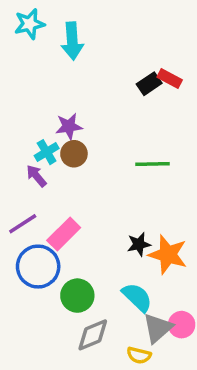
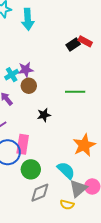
cyan cross: (47, 152) -> (12, 75), moved
pink rectangle: (64, 234) -> (23, 144), moved, turned -36
black star: (139, 244) -> (44, 115), moved
orange star: (168, 255) -> (84, 145), turned 30

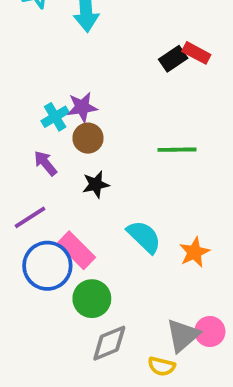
black star: (44, 115) -> (96, 184), moved
pink rectangle: (23, 144) -> (76, 250), turned -54
orange star: (84, 145) -> (194, 252), size x0.7
cyan semicircle: (66, 170) -> (144, 237), moved

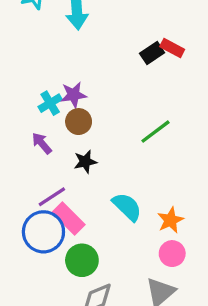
green line: (177, 150) -> (155, 132), turned -36
purple line: (30, 217) -> (52, 197), moved
pink circle: (210, 332) -> (172, 254), moved

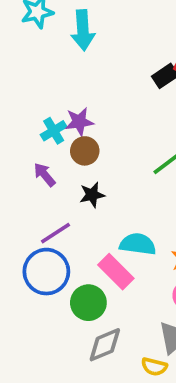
cyan semicircle: (127, 207) -> (138, 244), turned -36
pink rectangle: (69, 218) -> (116, 272), moved

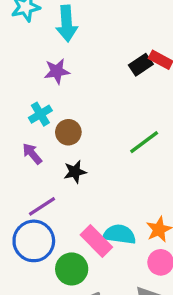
purple star: (79, 122) -> (57, 71), moved
cyan semicircle: (138, 244) -> (119, 234), moved

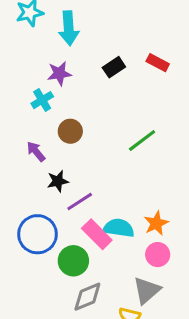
black rectangle: (141, 65) -> (114, 67), moved
cyan cross: (40, 114) -> (42, 100), moved
black star: (75, 172) -> (58, 181), moved
purple line: (42, 206) -> (80, 201), moved

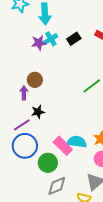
cyan cross: (42, 100) -> (51, 39), moved
brown circle: (70, 131) -> (35, 80), moved
purple arrow: (36, 152) -> (24, 93), turned 40
purple line: (80, 201) -> (22, 125), moved

